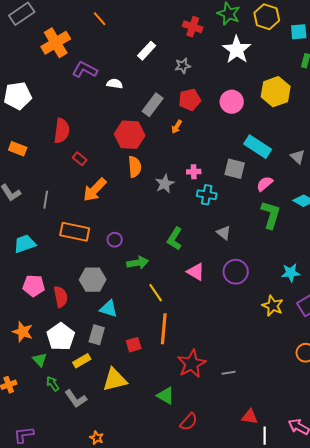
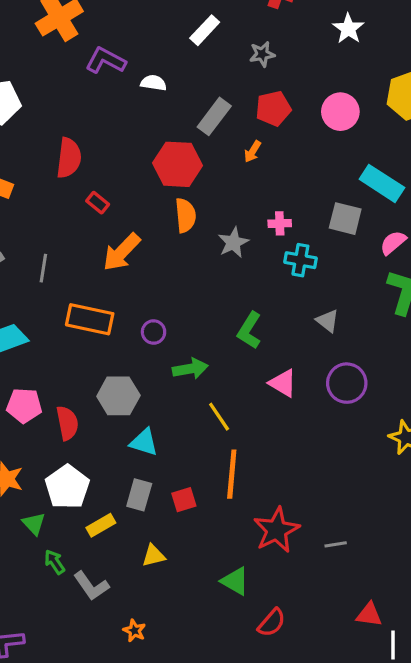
white star: (237, 50) -> (348, 29), size x0.7
gray rectangle: (97, 335) -> (139, 495), moved
yellow triangle: (115, 380) -> (154, 556), size x0.6
orange star: (97, 438) -> (134, 631), moved

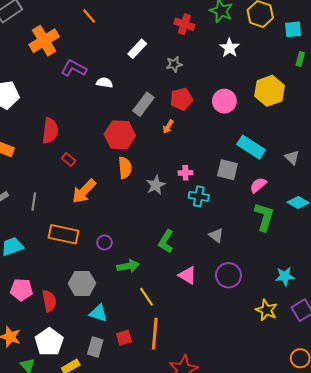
red square: (184, 500) -> (124, 338), moved

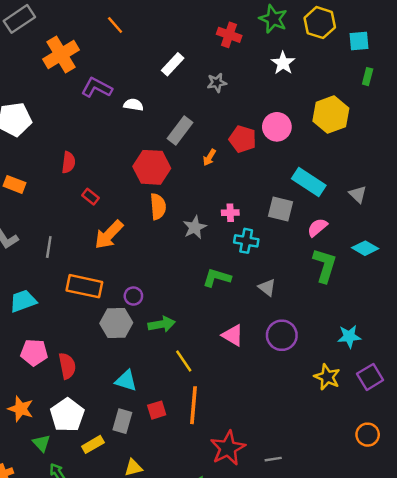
red pentagon: (181, 99) -> (243, 139), moved, turned 30
red semicircle: (50, 131) -> (68, 162), size x0.7
green L-shape: (166, 241) -> (217, 278), moved, turned 75
gray hexagon: (82, 283) -> (116, 323), moved

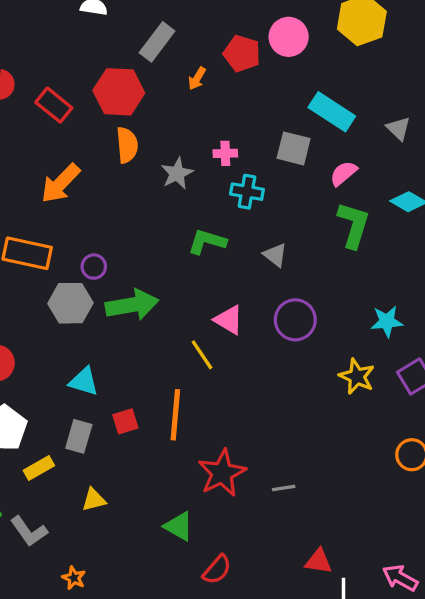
red rectangle: (90, 197) -> (54, 105), moved, size x1.5
green arrow: (162, 324) -> (132, 305), size x1.4
yellow line: (184, 361) -> (202, 355), moved

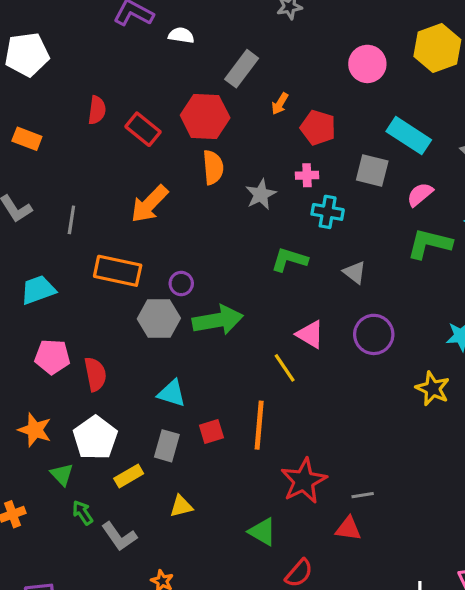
red pentagon: (242, 53) -> (318, 128), moved
green L-shape: (354, 225) -> (429, 244), turned -93
red triangle: (319, 561) -> (348, 529), moved

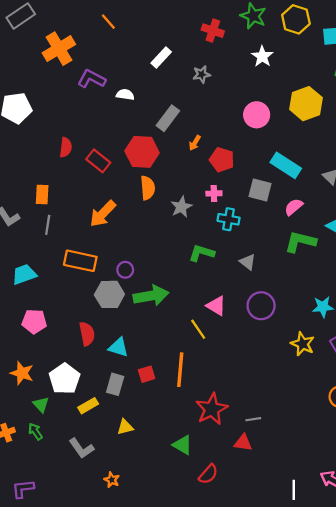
orange rectangle: (27, 139) -> (42, 195), moved, turned 72
red semicircle: (95, 374) -> (87, 334), moved
green arrow: (83, 513) -> (35, 431), moved

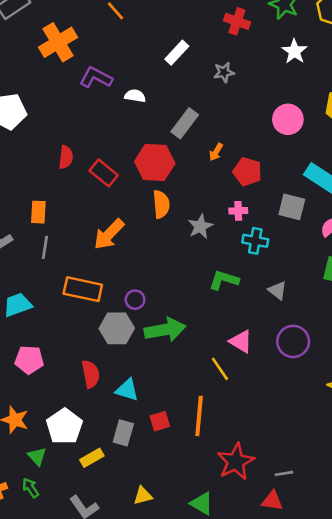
yellow triangle: (125, 427) -> (143, 496), moved

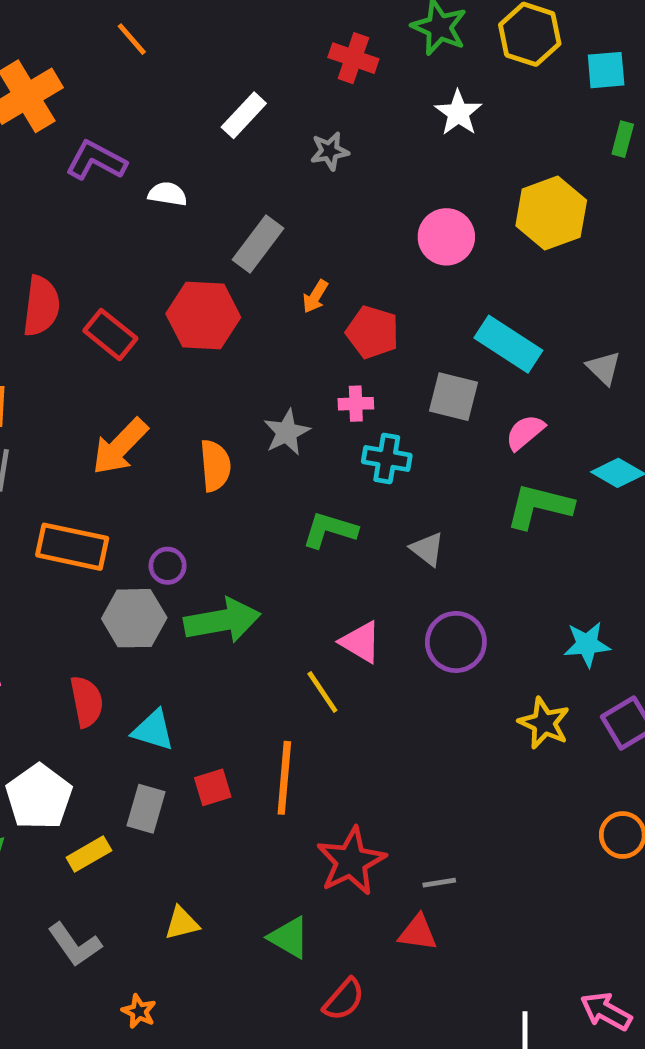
red semicircle: (66, 157) -> (41, 306), size x1.4
orange semicircle: (161, 204) -> (215, 466), moved

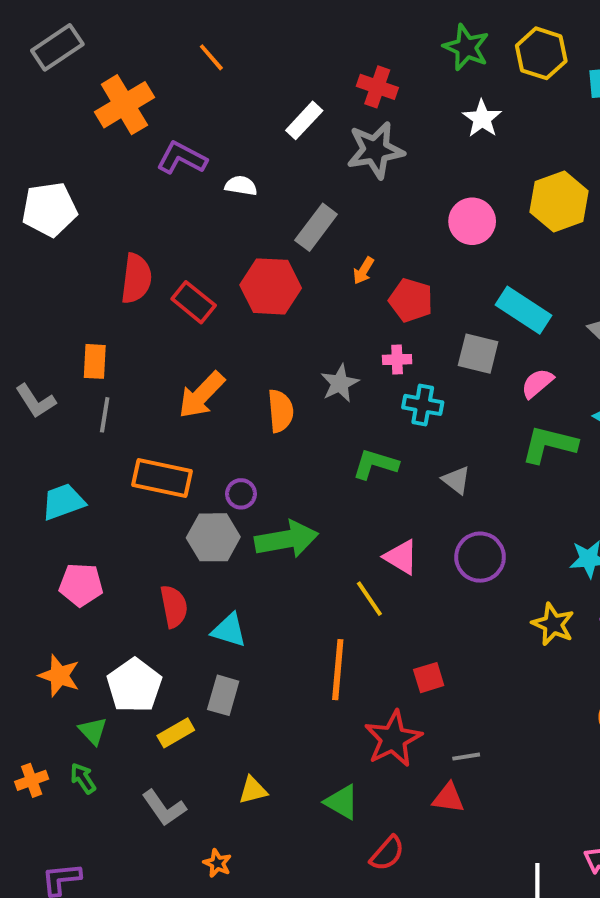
red cross: (353, 58) -> (377, 87), moved
gray star: (330, 151) -> (375, 150), size x1.8
red square: (213, 787) -> (429, 678), moved

